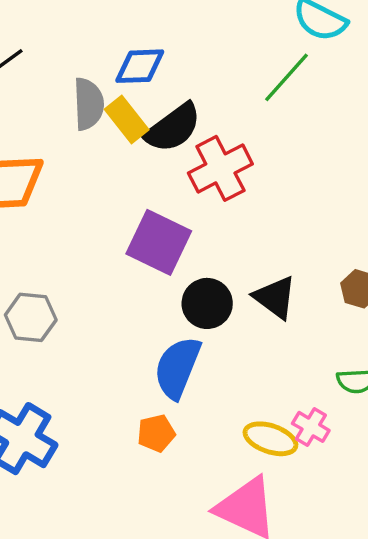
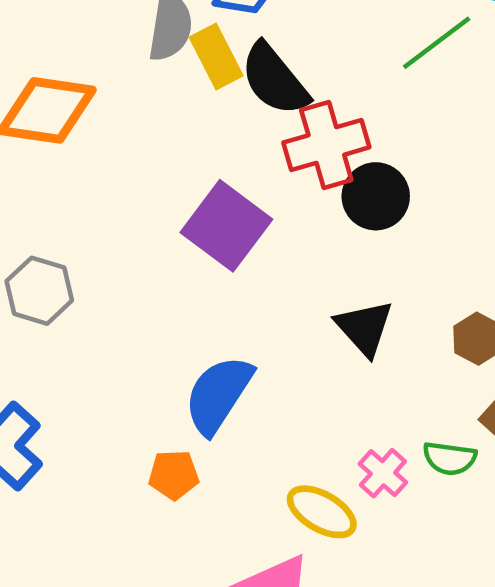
black semicircle: (173, 128) -> (275, 79), turned 76
black circle: (207, 303) -> (376, 196), moved
pink cross: (311, 427) -> (383, 473), moved

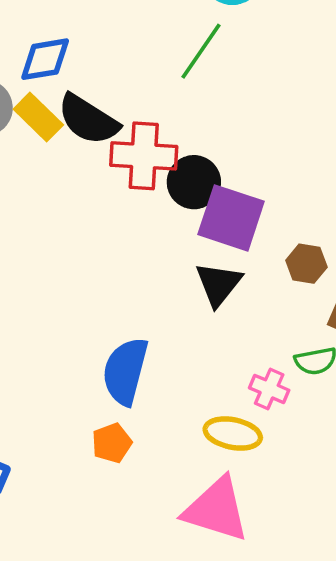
red cross: (326, 145) -> (144, 156), turned 38
purple square: (226, 226) -> (231, 218), moved
black triangle: (364, 328) -> (218, 284), turned 39

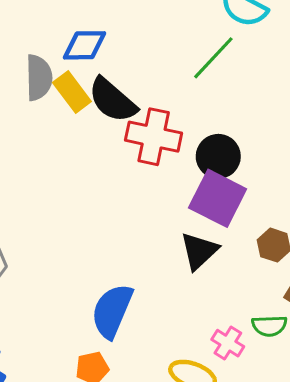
black circle: (194, 182) -> (218, 156), moved

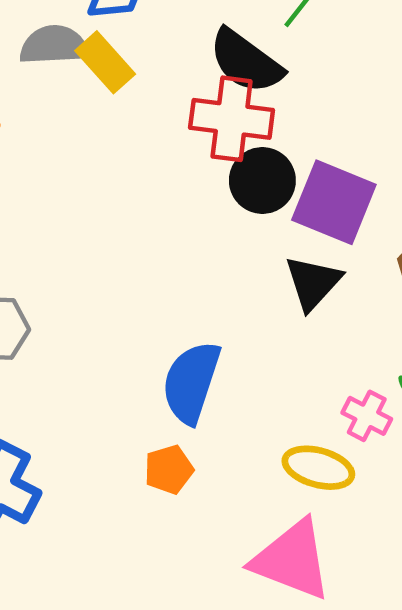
gray semicircle: (39, 78) -> (54, 45), turned -87
black semicircle: (113, 100) -> (246, 61), moved
black circle: (218, 156) -> (262, 180), moved

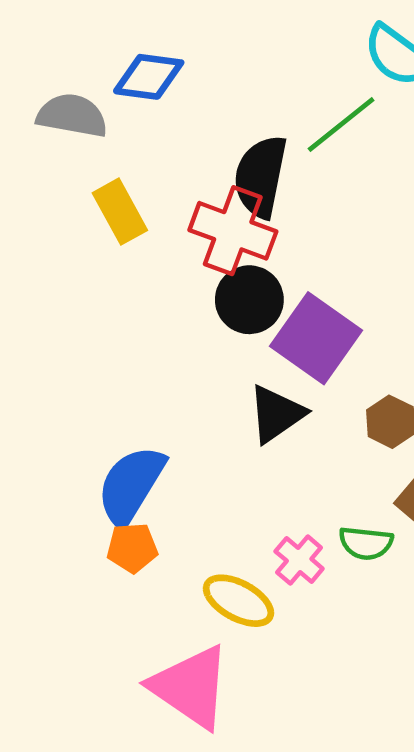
black semicircle: (246, 61) -> (261, 177), turned 52
yellow rectangle: (105, 62) -> (120, 212), moved
orange pentagon: (169, 469) -> (132, 548), moved

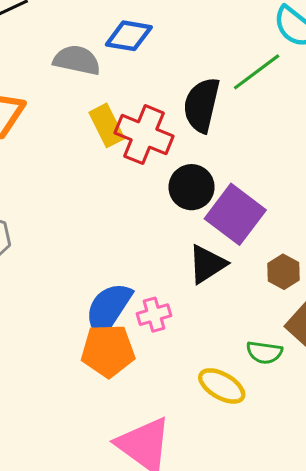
red cross: (233, 231) -> (144, 135), moved
orange pentagon: (132, 548) -> (108, 351), size x1.6
pink cross: (299, 560) -> (154, 315), moved, turned 32
yellow ellipse: (238, 601) -> (222, 386), moved

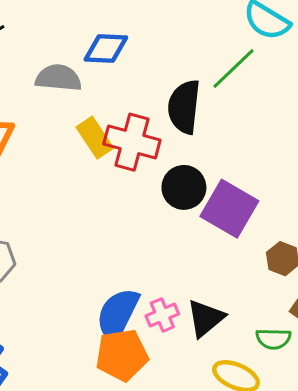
black triangle: (207, 264) -> (206, 318), moved

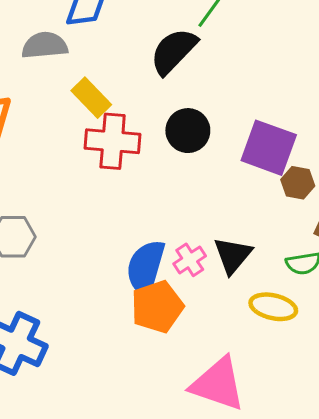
black semicircle: (184, 107) -> (174, 51), turned 48
red cross: (132, 142) -> (113, 141), moved
purple square: (229, 209) -> (269, 148), moved

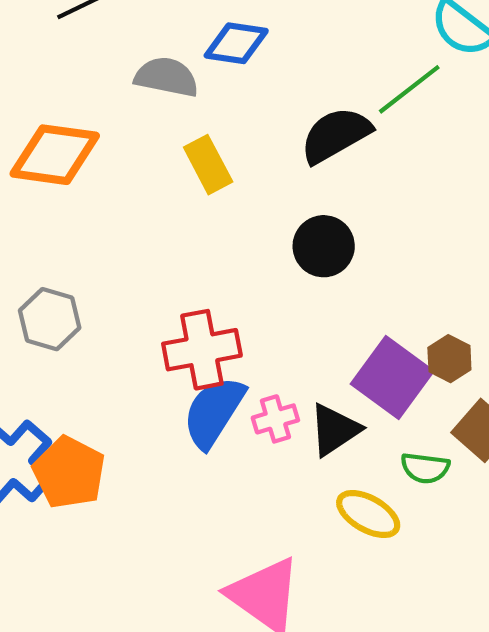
red cross: (113, 141) -> (202, 350), moved, turned -32
purple square: (269, 148) -> (392, 377), moved
orange pentagon: (157, 307) -> (69, 472), moved, turned 30

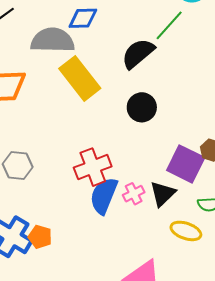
gray semicircle: (166, 77) -> (53, 40), size x1.4
yellow rectangle: (208, 165) -> (80, 78), size x1.6
orange pentagon: (69, 472) -> (40, 237), size x0.7

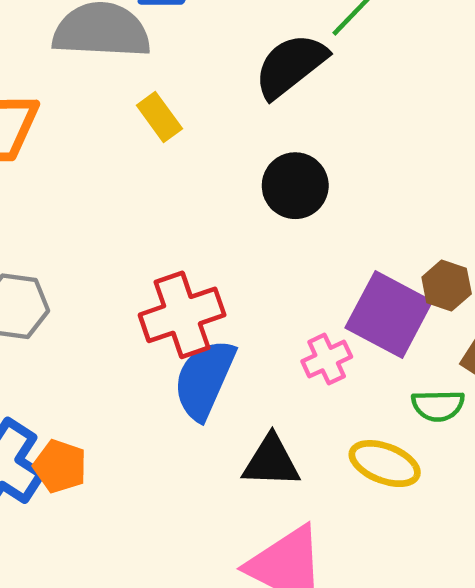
yellow rectangle: (80, 78) -> (159, 117), size x0.5
pink cross: (134, 194) -> (327, 359), moved
black triangle: (163, 194) -> (271, 461), moved, turned 44

